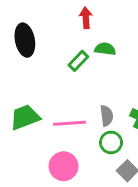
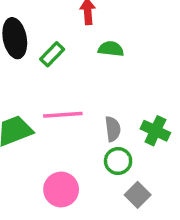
green rectangle: (78, 61) -> (52, 54), moved
pink line: (69, 123) -> (63, 115), moved

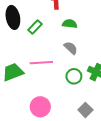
gray semicircle: (113, 129) -> (71, 48), moved, turned -40
green circle: (118, 161) -> (74, 76), moved

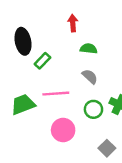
green rectangle: (35, 27) -> (42, 61), moved
pink circle: (40, 107) -> (63, 130), moved

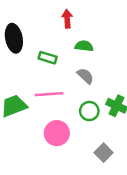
green rectangle: (42, 61) -> (48, 58), moved, turned 63

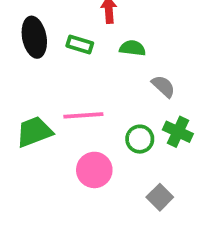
green rectangle: (48, 58) -> (80, 44), moved
gray semicircle: (85, 76) -> (163, 86), moved

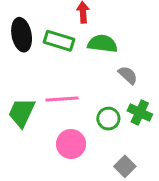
green rectangle: (80, 44) -> (59, 41), size x1.4
green semicircle: (132, 48) -> (102, 44), size x1.4
green trapezoid: (34, 132) -> (22, 113), turned -44

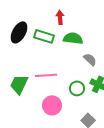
black ellipse: (22, 35) -> (19, 32), turned 40

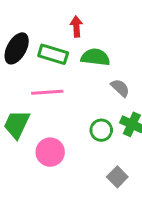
pink line: (46, 75) -> (47, 92), moved
pink circle: (52, 105) -> (50, 152), moved

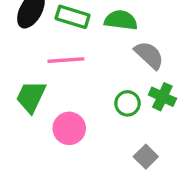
gray semicircle: (120, 88) -> (149, 55), size x1.4

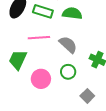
gray semicircle: (149, 55) -> (68, 45), moved
green circle: (127, 103) -> (68, 72), moved

